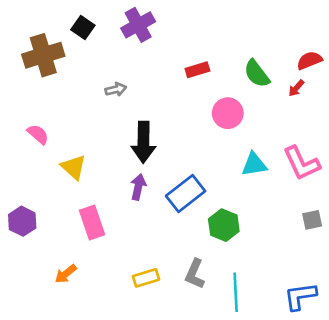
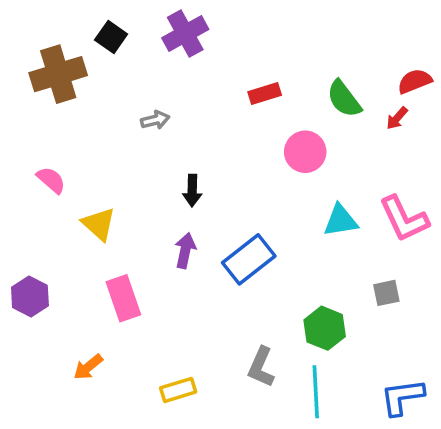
black arrow: (143, 142) -> (192, 191), size x0.6
gray square: (312, 220) -> (386, 293), moved
green hexagon: (224, 225) -> (325, 328), moved
yellow rectangle: (146, 278) -> (178, 390), moved

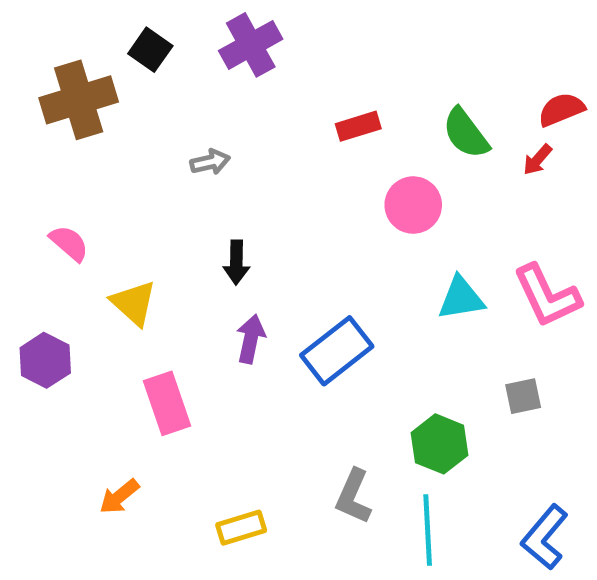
black arrow: (192, 191) -> (236, 262), moved
purple hexagon: (30, 296) -> (45, 360), moved
blue L-shape: (402, 397) -> (545, 537), turned -42

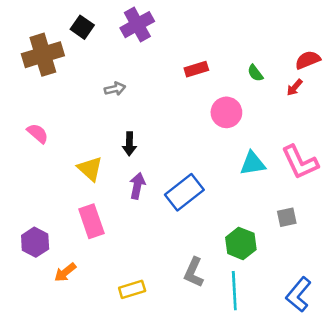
green semicircle: (466, 133) -> (255, 73), size x0.6
yellow triangle: (134, 303) -> (90, 169), moved
purple hexagon: (45, 360) -> (35, 242), moved

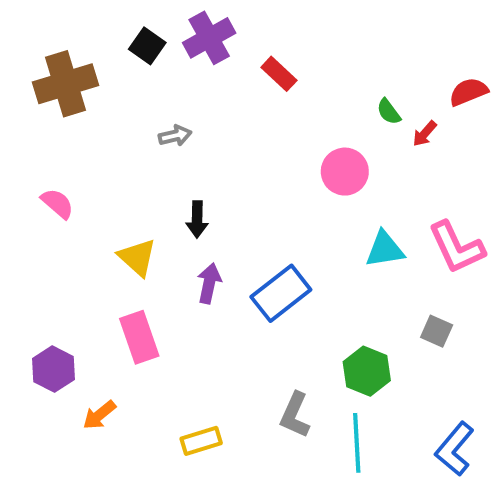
black square: (82, 27) -> (147, 46), moved
red rectangle: (196, 69) -> (279, 74), moved, turned 60
red arrow: (295, 87) -> (425, 134), moved
gray square: (287, 217) -> (437, 331), turned 36

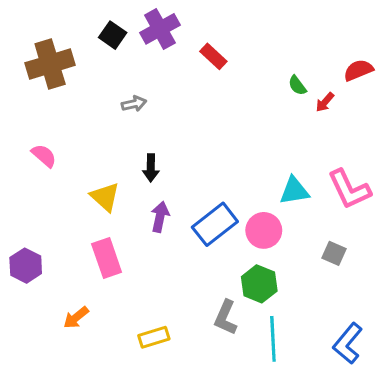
pink circle: (345, 172) -> (264, 230), moved
purple hexagon: (53, 369) -> (26, 266), moved
green hexagon: (367, 371) -> (259, 284), moved

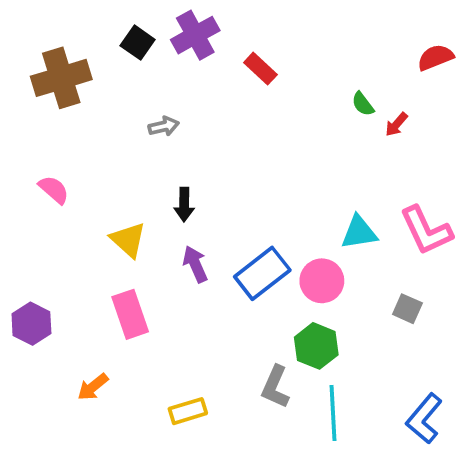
red semicircle: (358, 70) -> (435, 57), moved
purple arrow: (160, 217) -> (195, 264), turned -36

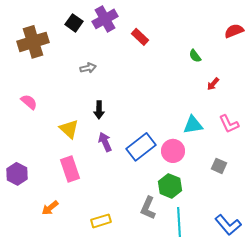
red arrow: (396, 124) -> (213, 84), moved
pink L-shape: (426, 231) -> (229, 124), size x0.7
blue L-shape: (424, 419) -> (228, 225), turned -80

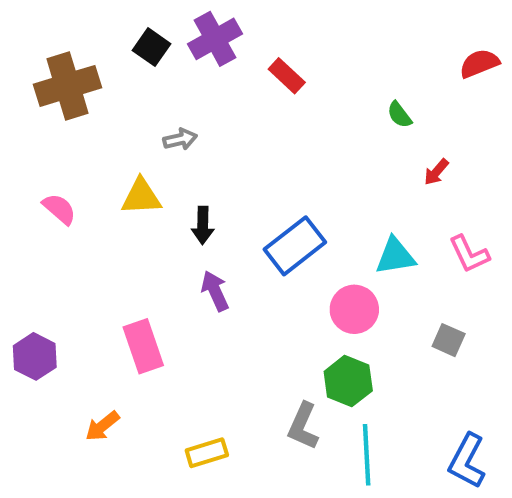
yellow triangle: (69, 129) -> (141, 197), moved, turned -45
blue rectangle: (141, 147) -> (295, 246), moved
blue L-shape: (228, 225) -> (467, 461), turned 68

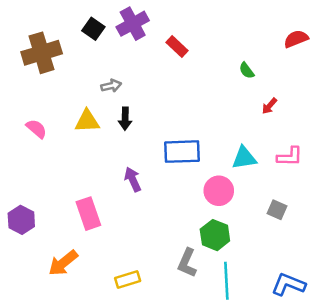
black arrow: (203, 225) -> (125, 119), moved
blue rectangle: (295, 246) -> (182, 152), turned 36
pink L-shape: (469, 254) -> (290, 157), turned -64
orange arrow: (102, 426) -> (63, 263), size x1.4
blue L-shape: (467, 461) -> (288, 284), turned 84

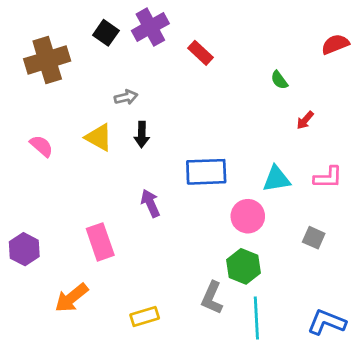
yellow triangle: (87, 121) -> (99, 137), turned 32

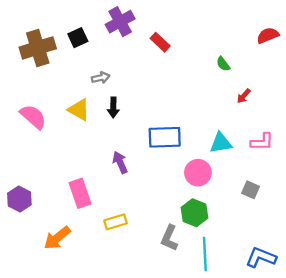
black square: (106, 33) -> (78, 38), moved, turned 30
pink semicircle: (41, 146) -> (33, 117), size x1.4
yellow rectangle: (145, 316) -> (116, 222), moved

